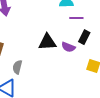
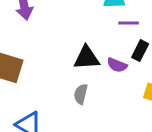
gray semicircle: (17, 67) -> (81, 94), moved

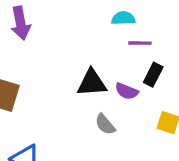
gray semicircle: (81, 94) -> (105, 124), moved, turned -54

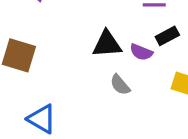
black rectangle: (153, 75) -> (167, 36), turned 35

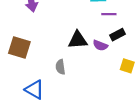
gray semicircle: (120, 85) -> (60, 67), moved, turned 32

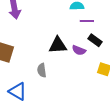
black rectangle: (117, 35) -> (95, 40), turned 64

